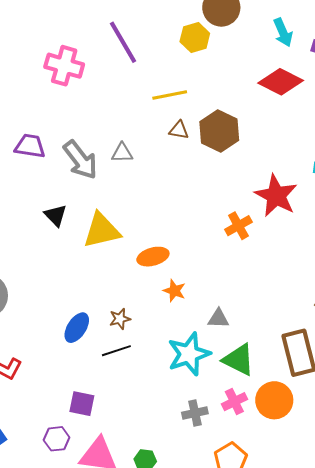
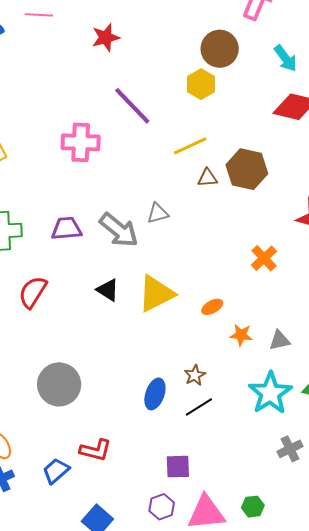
orange cross: (238, 226) -> (264, 258), moved
orange ellipse: (153, 257) -> (212, 307), size x0.7
gray triangle: (218, 319) -> (280, 340), moved

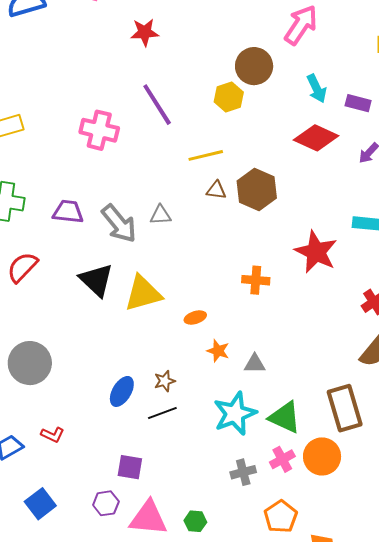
orange cross: (264, 258) -> (256, 280), turned 36
black triangle: (108, 290) -> (96, 280), size x1.5
red L-shape: (96, 450) -> (53, 435), size x0.7

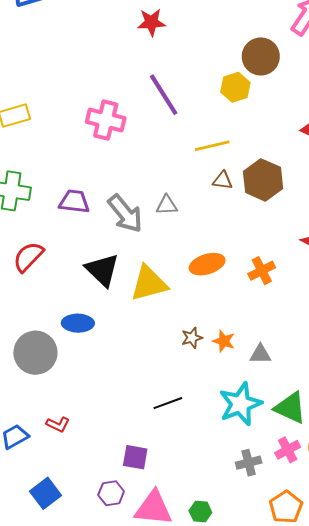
orange cross: (256, 280) -> (262, 271), turned -32
orange ellipse: (195, 318) -> (207, 264), moved, size x1.6
brown star: (165, 381) -> (192, 338), moved
blue ellipse: (122, 391) -> (78, 323), moved, turned 60

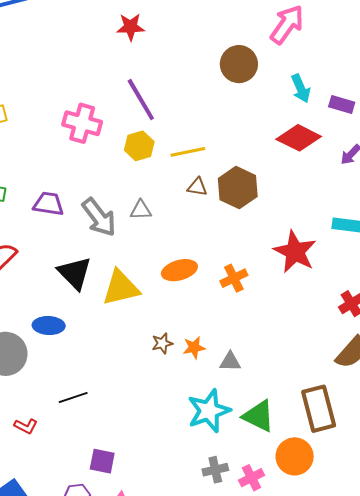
yellow hexagon: (235, 87) -> (139, 146), moved
orange star: (224, 341) -> (194, 348), turned -30
black line: (168, 403) -> (73, 397), moved
pink cross: (288, 450) -> (252, 478), moved

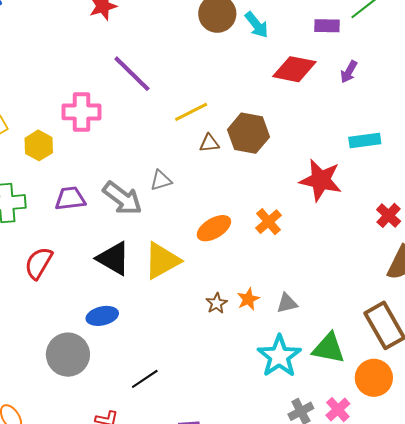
cyan arrow: (301, 89) -> (257, 25), moved
yellow hexagon: (139, 146) -> (39, 145), moved

